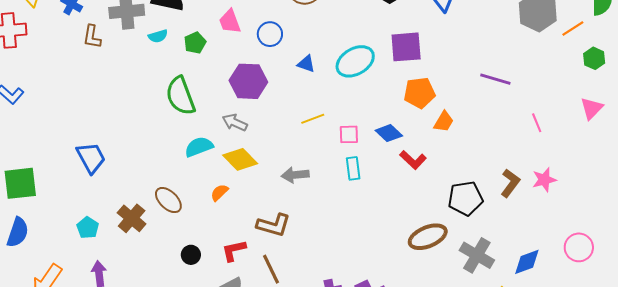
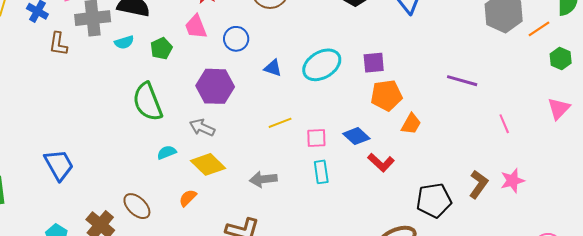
purple square: (406, 47) -> (374, 63), moved, size x0.7
cyan semicircle: (199, 147) -> (167, 152), size x0.7

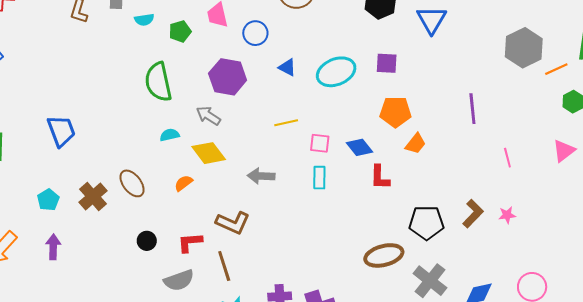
purple square: (374, 63) -> (387, 63), moved
purple line: (462, 81) -> (472, 109), turned 60
red L-shape: (381, 163) -> (380, 177), turned 40
pink star: (512, 181) -> (507, 215), size x0.7

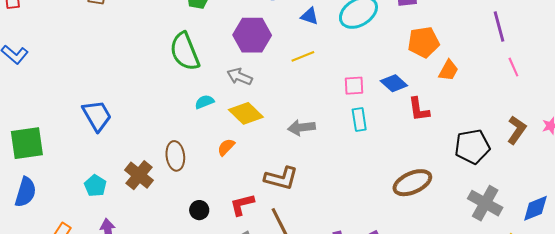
yellow line: (286, 123) -> (303, 56), moved
pink line: (507, 158) -> (513, 67), moved
brown ellipse: (132, 183) -> (175, 156), turned 40
brown ellipse: (384, 255) -> (412, 183), moved

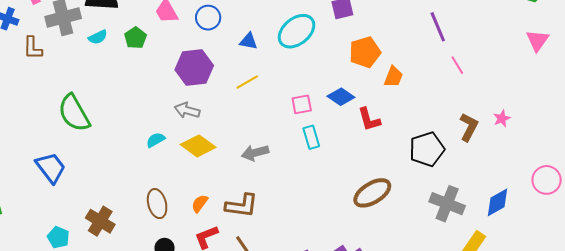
green semicircle: (185, 51) -> (74, 113), moved
orange semicircle: (226, 147) -> (200, 204), moved
brown ellipse: (175, 156) -> (157, 204), moved

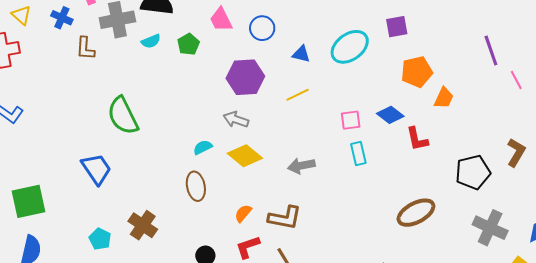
pink line: (457, 65) -> (516, 80), moved
brown ellipse: (157, 204) -> (196, 186), moved

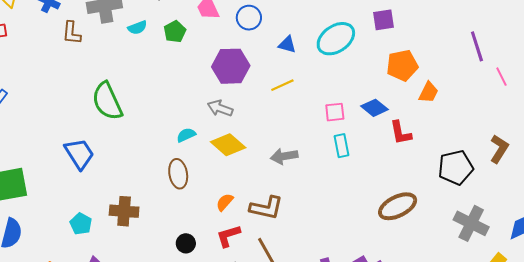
brown cross: (143, 225) -> (124, 211), turned -32

